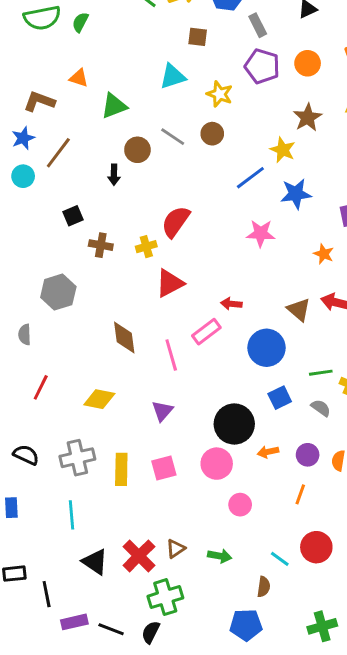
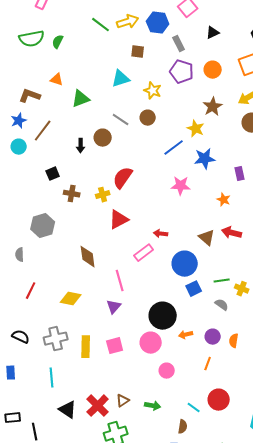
brown circle: (137, 150) -> (103, 138), moved
pink line: (171, 355) -> (120, 281), moved
blue square: (280, 398) -> (194, 289), moved

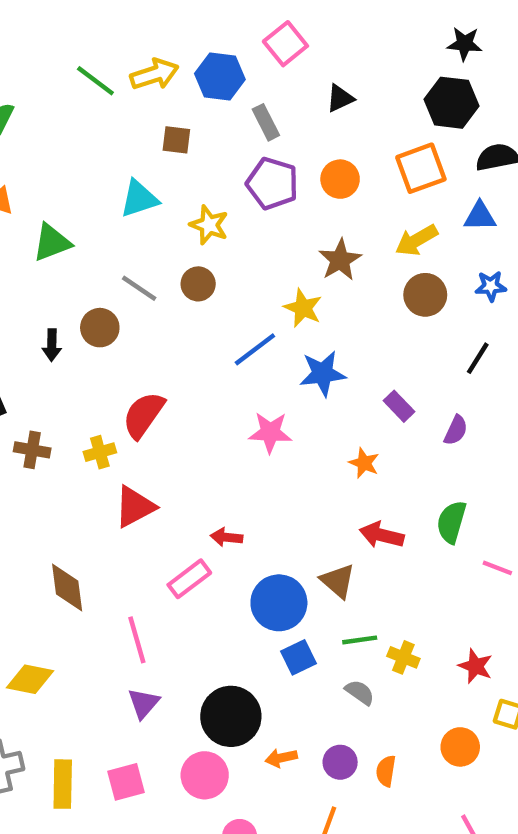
purple rectangle: (240, 174) -> (399, 406), turned -32
brown triangle: (207, 238) -> (338, 581), moved
purple triangle: (114, 307) -> (144, 703), moved

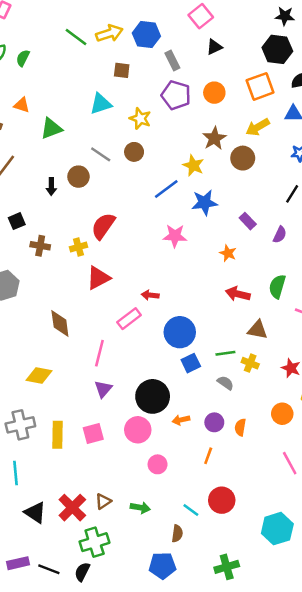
pink square: (285, 44) -> (201, 16), moved
brown circle: (425, 295) -> (243, 158), moved
brown triangle: (338, 581) -> (258, 330), moved, turned -30
pink line: (137, 640) -> (99, 353), turned 30

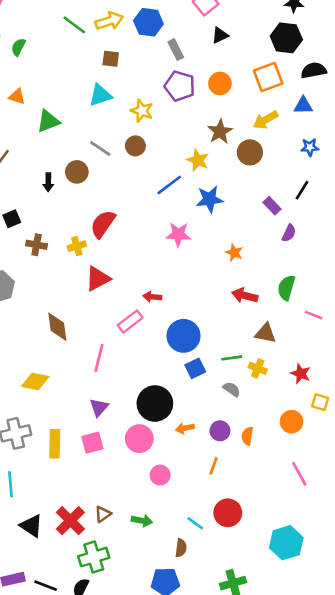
brown square: (122, 70) -> (111, 59), moved
purple rectangle: (248, 221) -> (272, 206), moved
purple triangle: (103, 389) -> (99, 407), moved

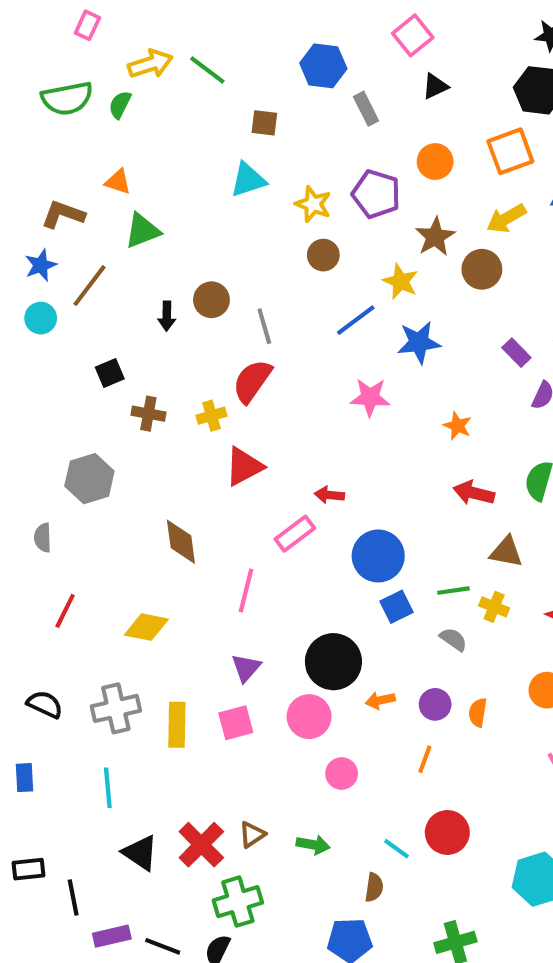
yellow arrow: (109, 21) -> (150, 64), moved
purple pentagon: (180, 86) -> (376, 194), moved
green triangle: (48, 121) -> (142, 231), moved
brown circle: (135, 146) -> (323, 255), moved
gray line: (100, 148) -> (264, 326), moved, turned 40

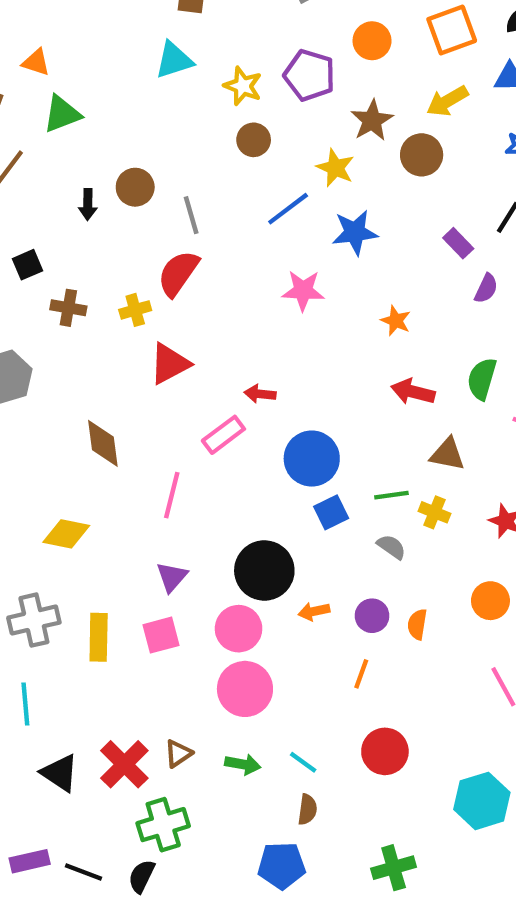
pink circle: (342, 774) -> (245, 689), moved, size x1.6
cyan line: (396, 849) -> (303, 762), moved

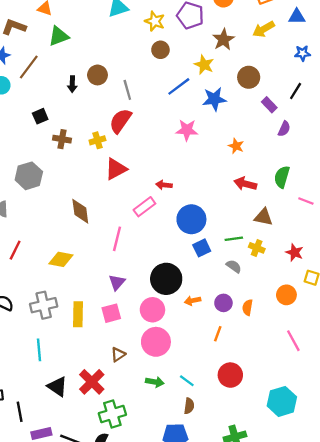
brown circle: (422, 155) -> (249, 77), moved
brown triangle: (178, 754) -> (118, 354), moved

